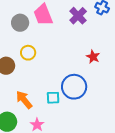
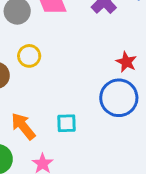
blue circle: (74, 87) -> (119, 98), moved

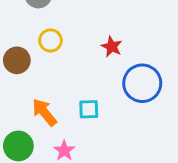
red star: (126, 62) -> (112, 47), moved

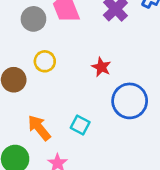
cyan square: (89, 109) -> (80, 125), turned 30

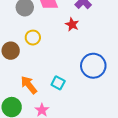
red star: (101, 67) -> (72, 24), moved

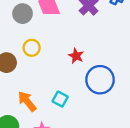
red star: (72, 24) -> (76, 56), moved

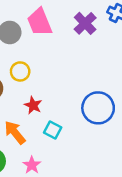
red star: (76, 56) -> (33, 105), moved

